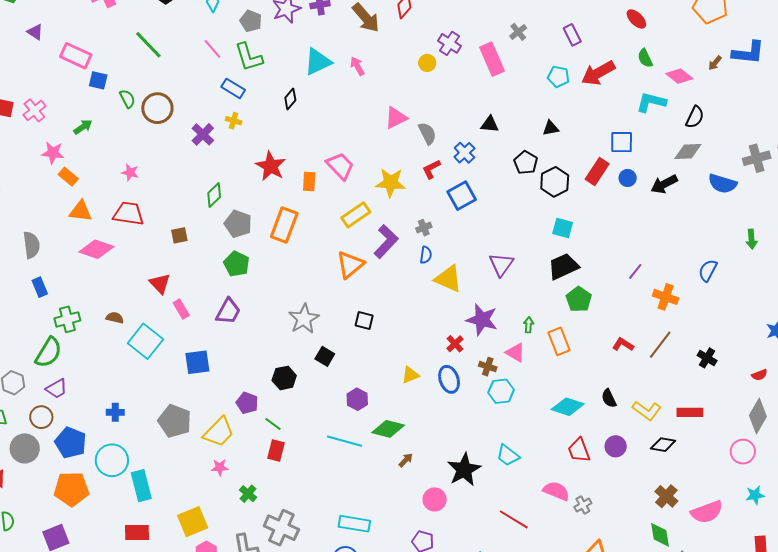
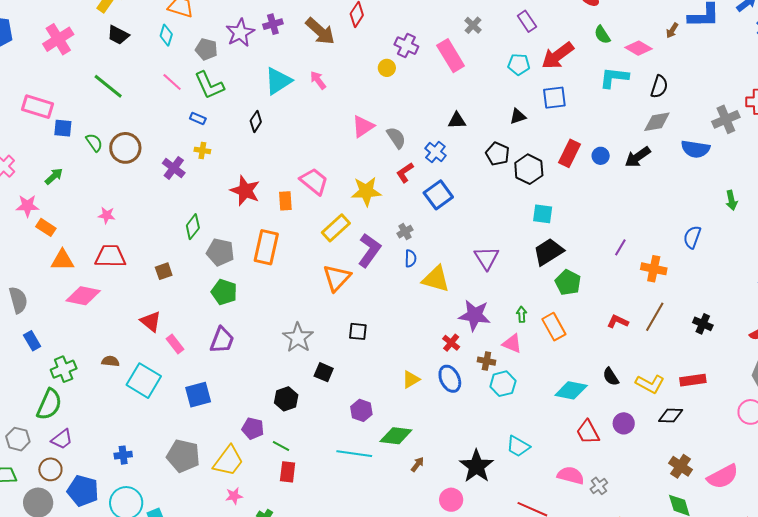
blue rectangle: (233, 88) -> (198, 119), size x0.7
blue square: (622, 142) -> (554, 98), moved

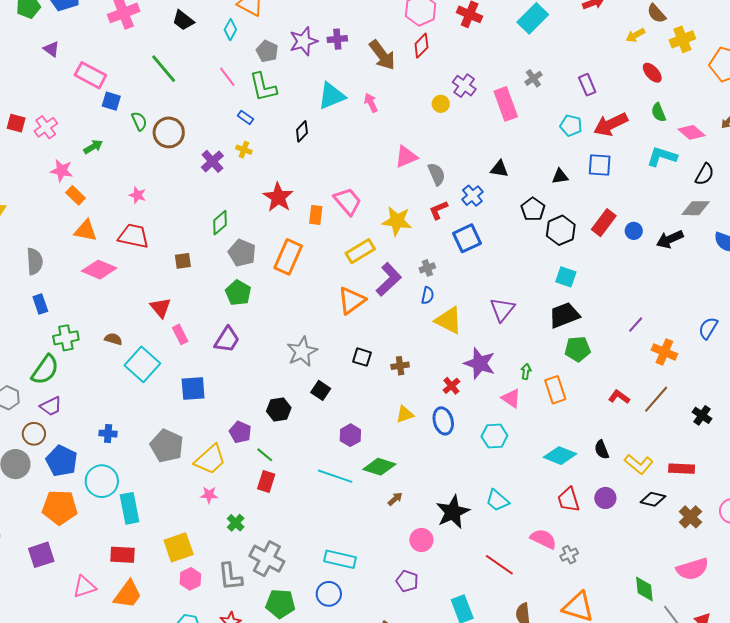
green pentagon: (568, 282) -> (578, 349), turned 30
brown cross: (486, 361) -> (400, 366), moved, turned -30
brown cross: (681, 466) -> (690, 517), moved

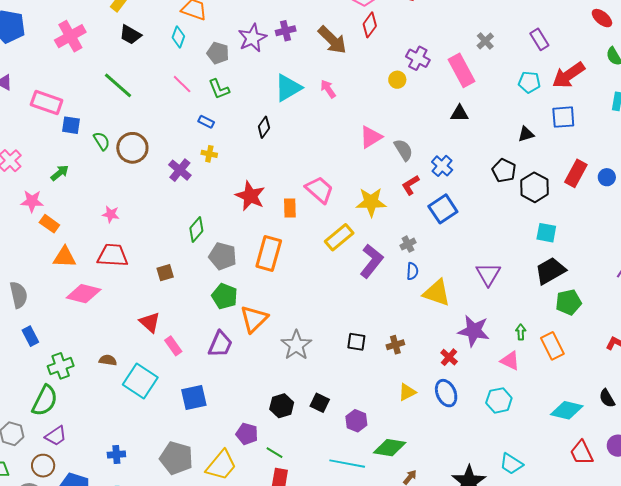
green L-shape: (263, 87) -> (219, 89), size x0.7
black triangle: (499, 169) -> (459, 113), moved
orange triangle: (352, 300) -> (254, 319), moved
black square: (321, 390) -> (320, 403), moved

